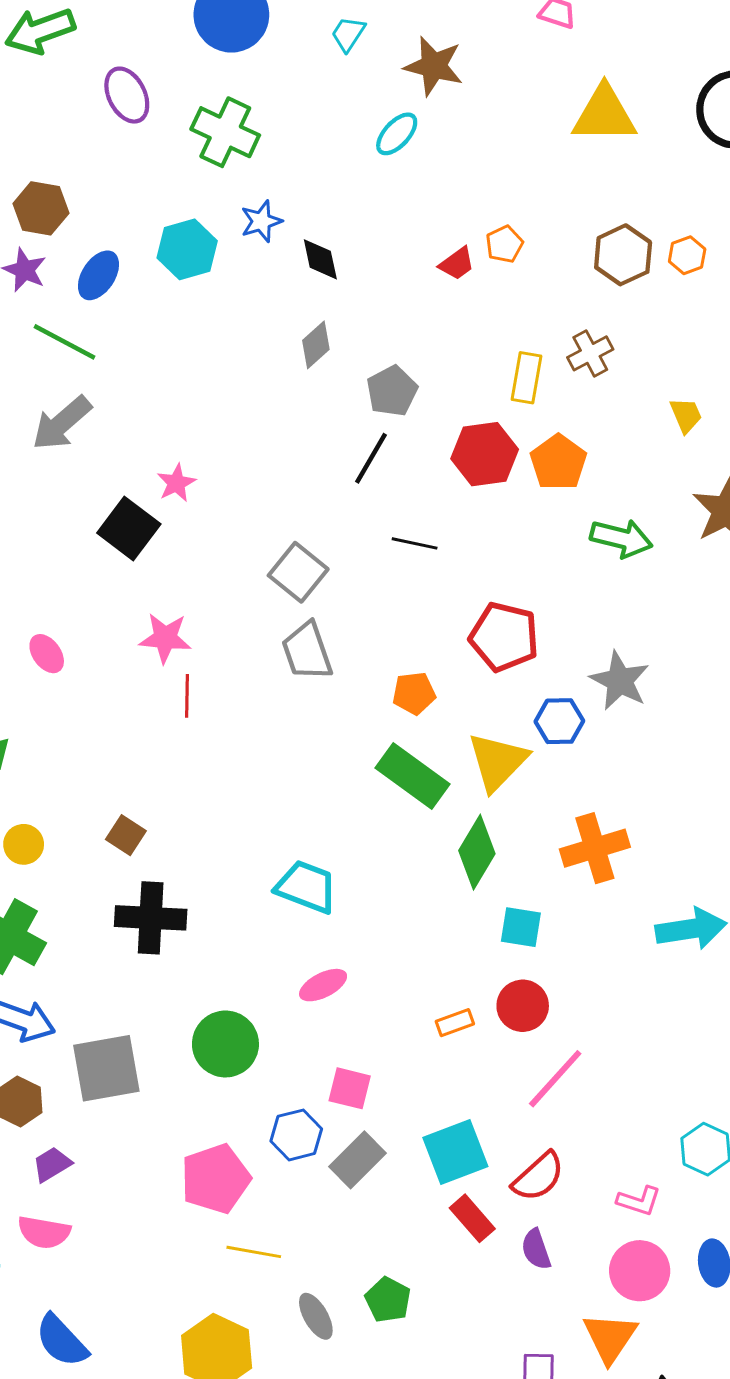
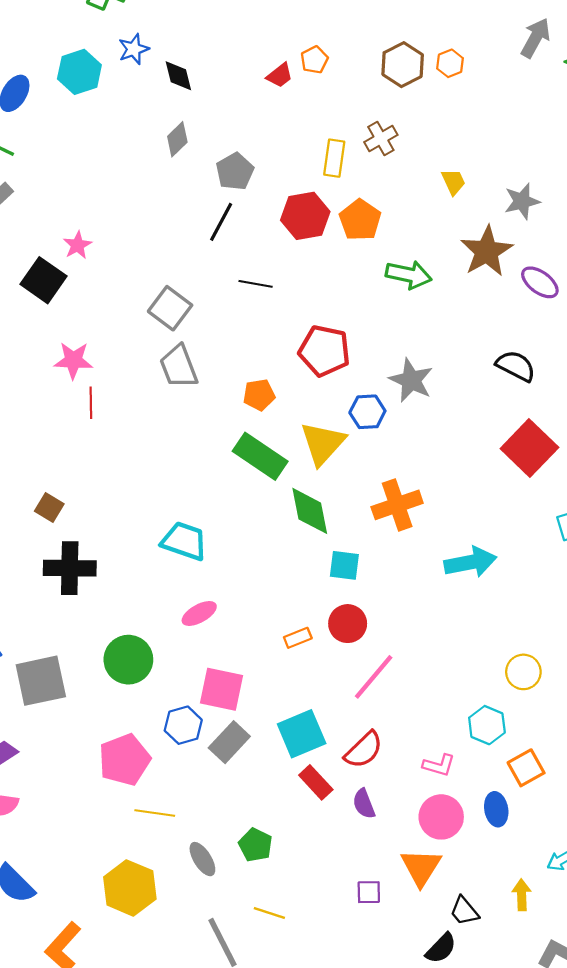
green diamond: (477, 852) -> (310, 511), turned -40
pink square: (350, 1088) -> (222, 689), size x1.4

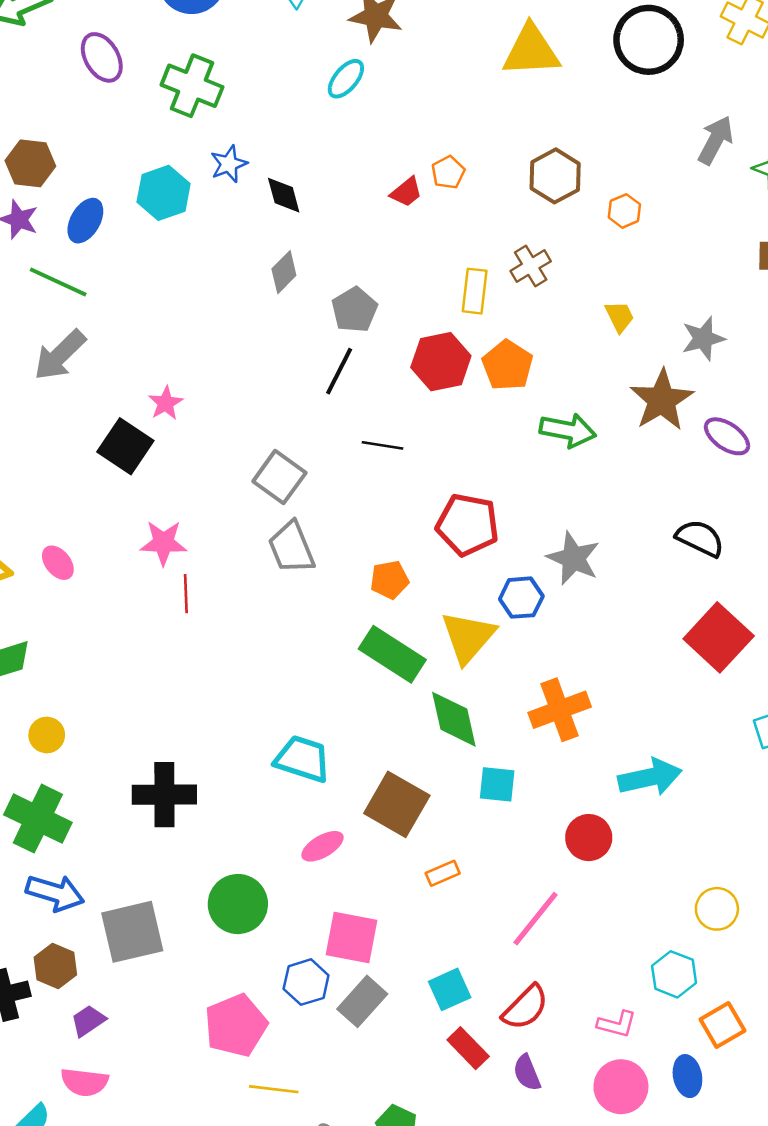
orange hexagon: (450, 63) -> (624, 211), moved
brown square: (49, 507) -> (397, 804), moved, size x1.8
red circle: (348, 624) -> (589, 838), moved
cyan square: (302, 734) -> (450, 989), size x0.7

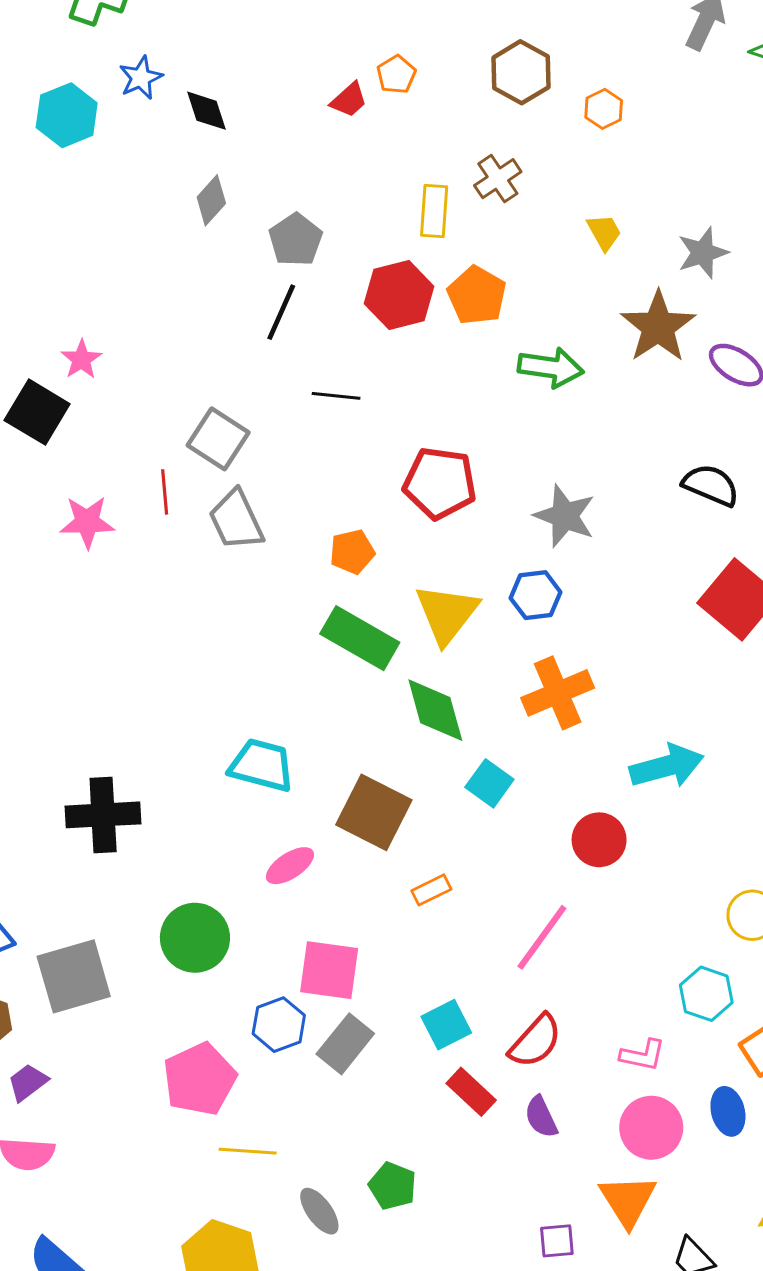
red line: (186, 594) -> (165, 492), moved
blue hexagon: (521, 598) -> (536, 595), moved
cyan square: (497, 784) -> (489, 783), turned 33

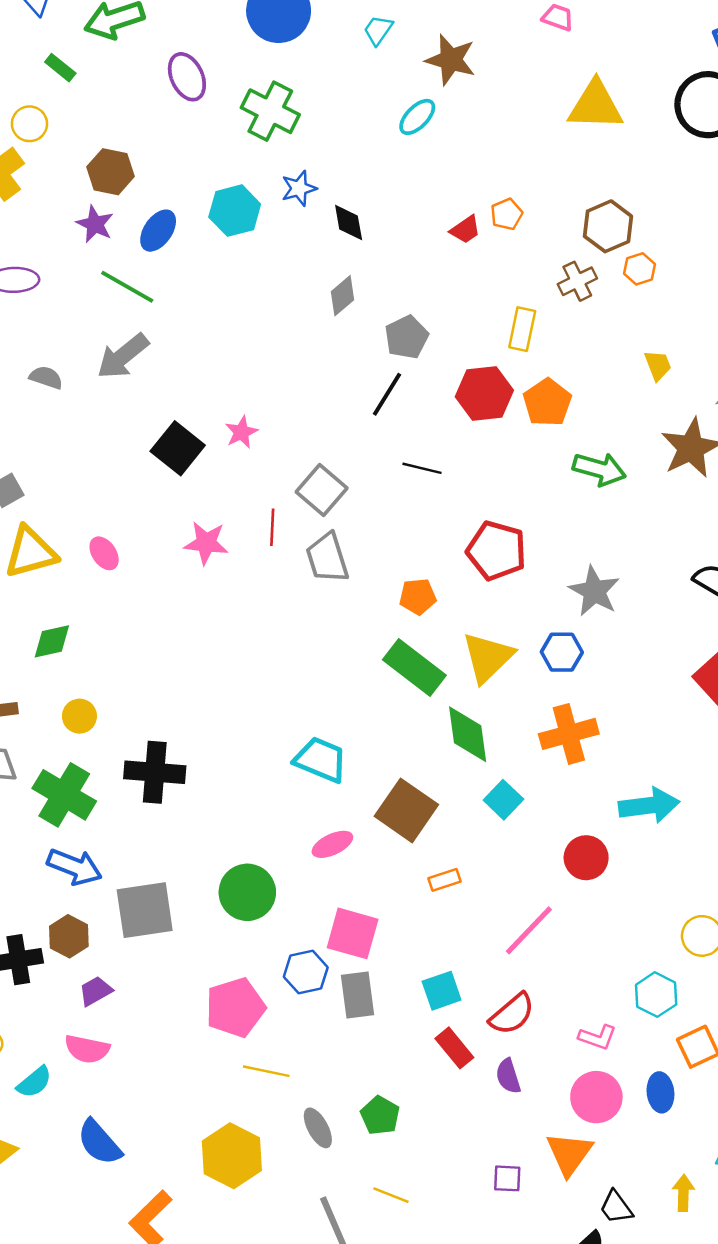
orange hexagon: (604, 109) -> (640, 269), moved
brown cross: (498, 179) -> (577, 281), moved
pink star: (81, 359) -> (241, 432), moved
black cross: (103, 815) -> (155, 772), moved
gray rectangle: (345, 1044) -> (358, 995), turned -54

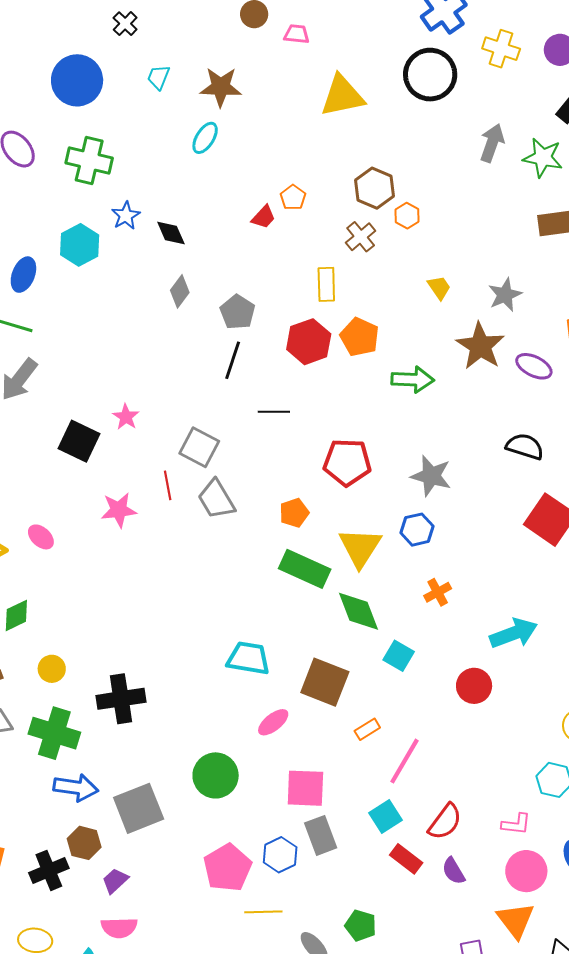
orange cross: (569, 734) -> (438, 592), size x0.6
pink line: (529, 930) -> (404, 761), moved
blue hexagon: (306, 972) -> (280, 855), moved

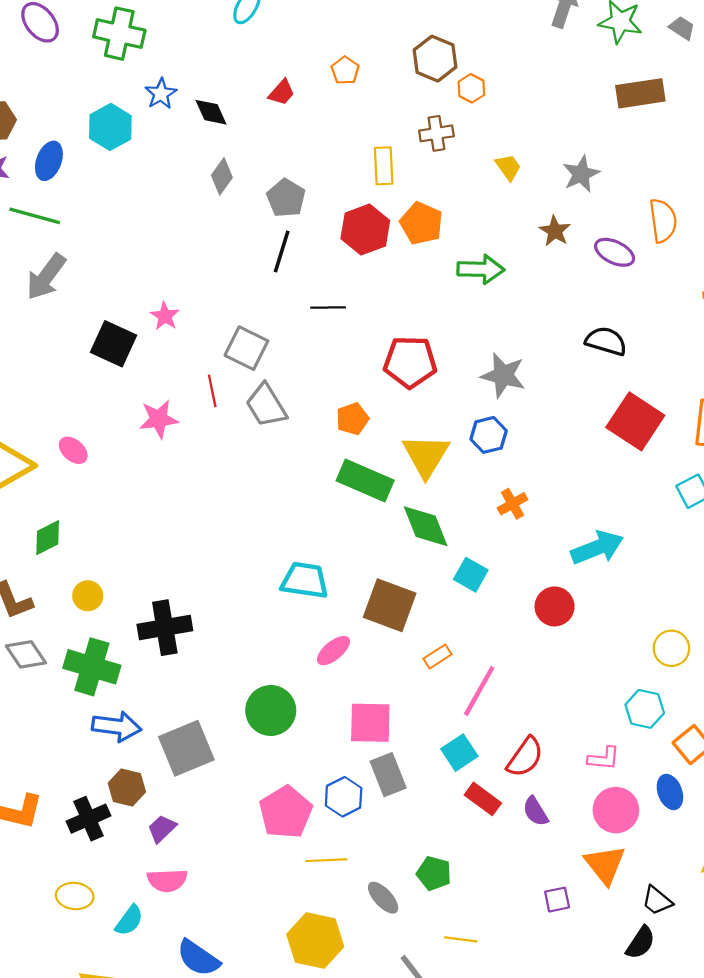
red trapezoid: (264, 217) -> (282, 92), moved
brown cross: (361, 237) -> (436, 133), moved, turned 32
brown star: (480, 346) -> (555, 231), size x0.6

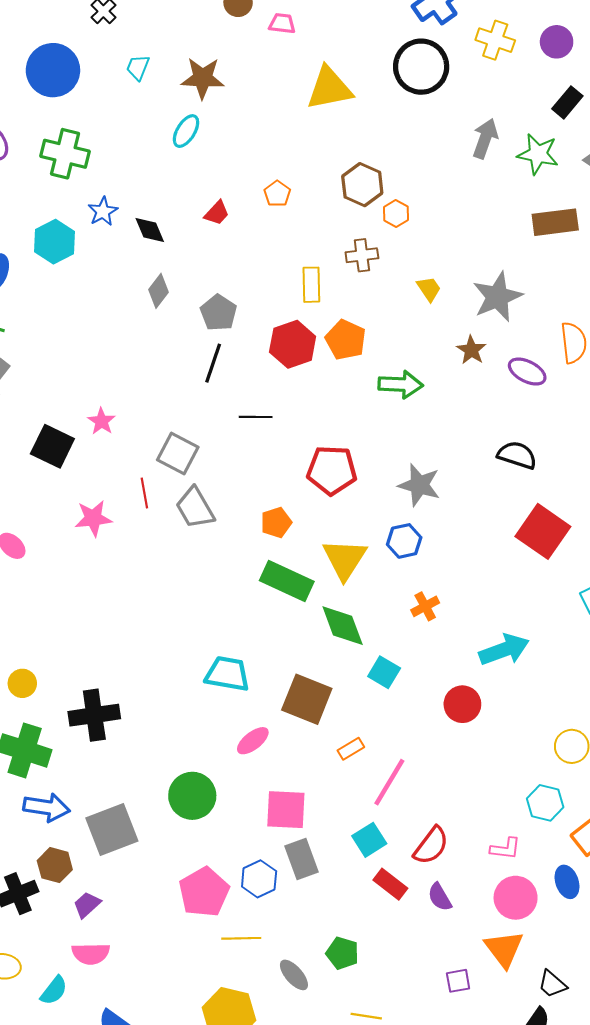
gray star: (581, 174) -> (497, 297), size x1.4

